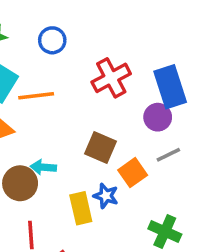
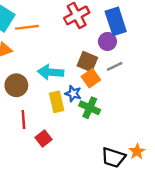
brown square: (100, 148) -> (87, 62), moved
cyan arrow: (43, 167) -> (51, 72), moved, size x1.5
green cross: (165, 232) -> (90, 108), moved

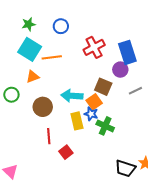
gray line: (115, 66) -> (135, 91), moved
orange square: (91, 78) -> (94, 102), moved

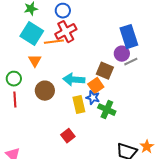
red cross: (94, 47) -> (66, 32), moved
orange triangle: (33, 77) -> (35, 61), turned -40
gray line: (135, 91) -> (131, 62), moved
red line: (49, 136) -> (15, 100), moved

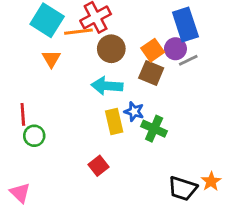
green circle: (14, 79) -> (34, 136), moved
orange square: (96, 86) -> (153, 50), moved
brown circle: (45, 91) -> (111, 49), moved

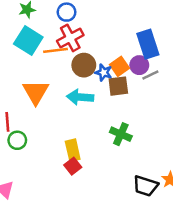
orange triangle: (51, 59) -> (36, 92), moved, size x1.6
brown square: (151, 73) -> (118, 86), turned -30
blue star: (134, 112) -> (104, 73), moved
yellow rectangle: (114, 122) -> (73, 150), moved

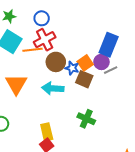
blue rectangle: (148, 44) -> (109, 45), turned 40
brown square: (118, 86) -> (84, 79), turned 30

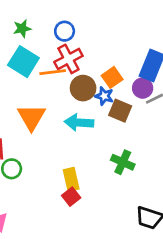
orange square: (85, 63) -> (112, 77), moved

